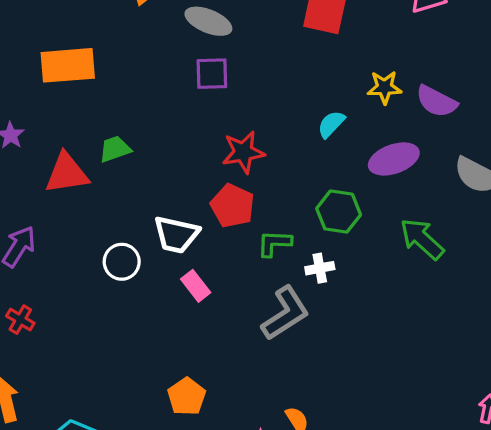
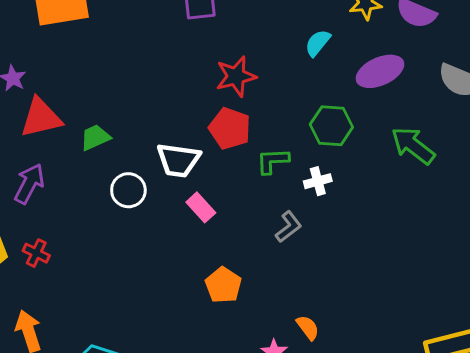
green trapezoid: (115, 149) -> (95, 137), moved
red triangle: (67, 173) -> (41, 118), moved
gray L-shape: (285, 313) -> (288, 227), size x0.6
orange pentagon: (187, 397) -> (223, 285), moved

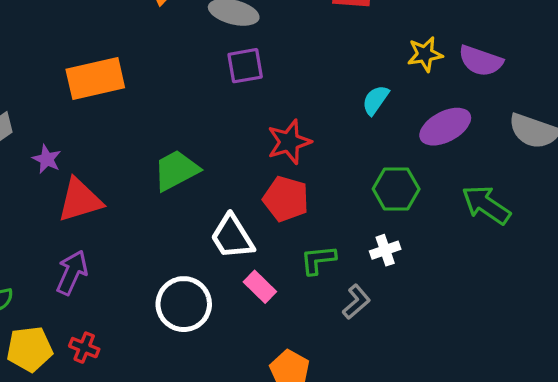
green trapezoid: (95, 137) -> (176, 170), moved, size x1.4
white trapezoid: (178, 160) -> (232, 237), turned 54
green L-shape: (273, 161) -> (318, 260), moved
white circle: (128, 190) -> (184, 304), moved, size x1.4

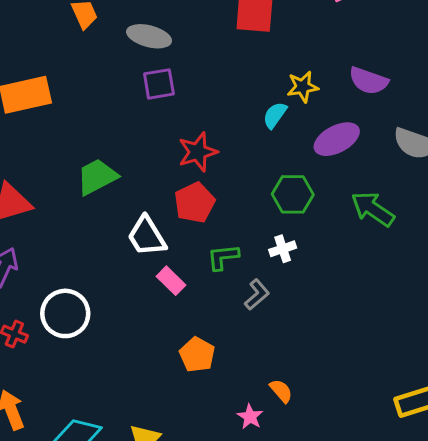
yellow star: (425, 54) -> (303, 87), moved
red pentagon: (286, 199) -> (195, 203), turned 30
white circle: (184, 304) -> (65, 313), moved

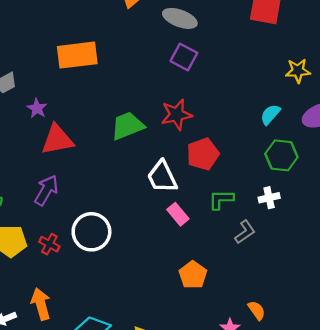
purple square: (159, 84) -> (184, 57), turned 32
cyan semicircle: (275, 115) -> (270, 114), moved
red star: (198, 152) -> (177, 115), moved

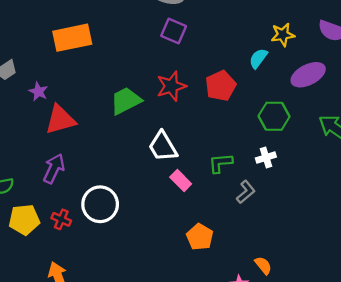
cyan semicircle: (270, 114) -> (258, 58), moved
red pentagon: (203, 154) -> (221, 86), moved

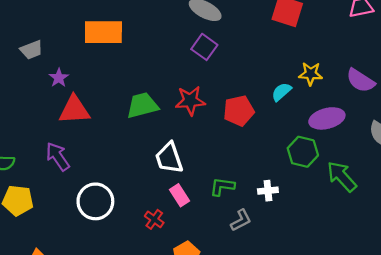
green hexagon: (274, 116) -> (303, 152), moved
purple arrow: (54, 169) -> (58, 157), turned -72
red cross: (61, 219) -> (154, 219), moved

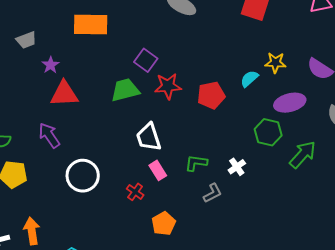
purple square: (204, 47) -> (146, 60), moved
green arrow: (342, 176) -> (303, 155), turned 84
white cross: (268, 191) -> (237, 167), turned -30

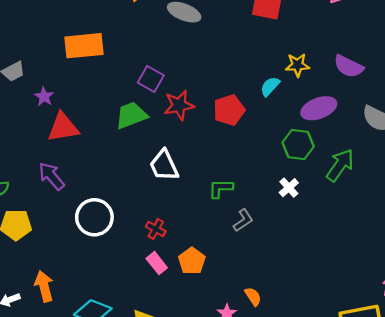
white cross: (237, 167) -> (289, 188), moved
pink rectangle: (158, 170) -> (157, 263), moved

